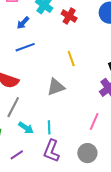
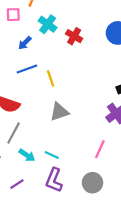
yellow line: (71, 59) -> (51, 78), moved
cyan line: (49, 127) -> (52, 155), turned -64

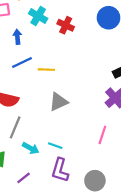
blue arrow: (25, 43) -> (17, 37), turned 136
yellow line: (51, 78) -> (46, 70), turned -63
gray circle: (92, 183) -> (95, 181), moved

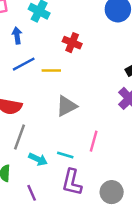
red cross: (66, 25) -> (72, 43), moved
pink line: (102, 135) -> (94, 141), moved
purple line: (24, 178) -> (32, 193), turned -72

